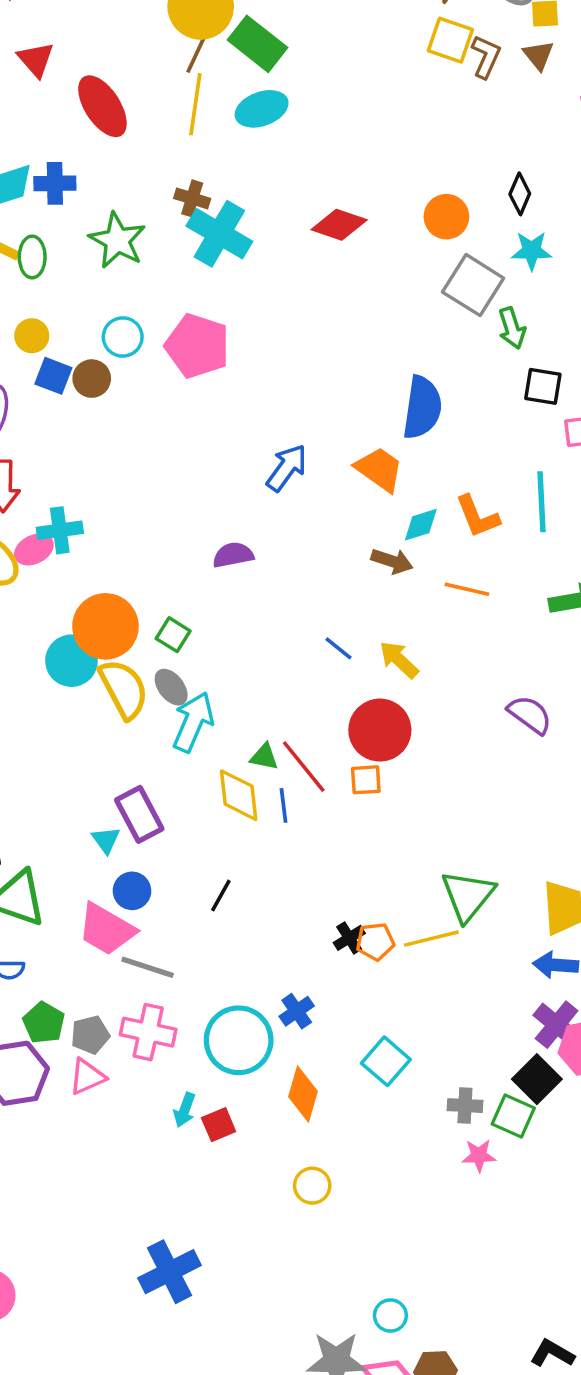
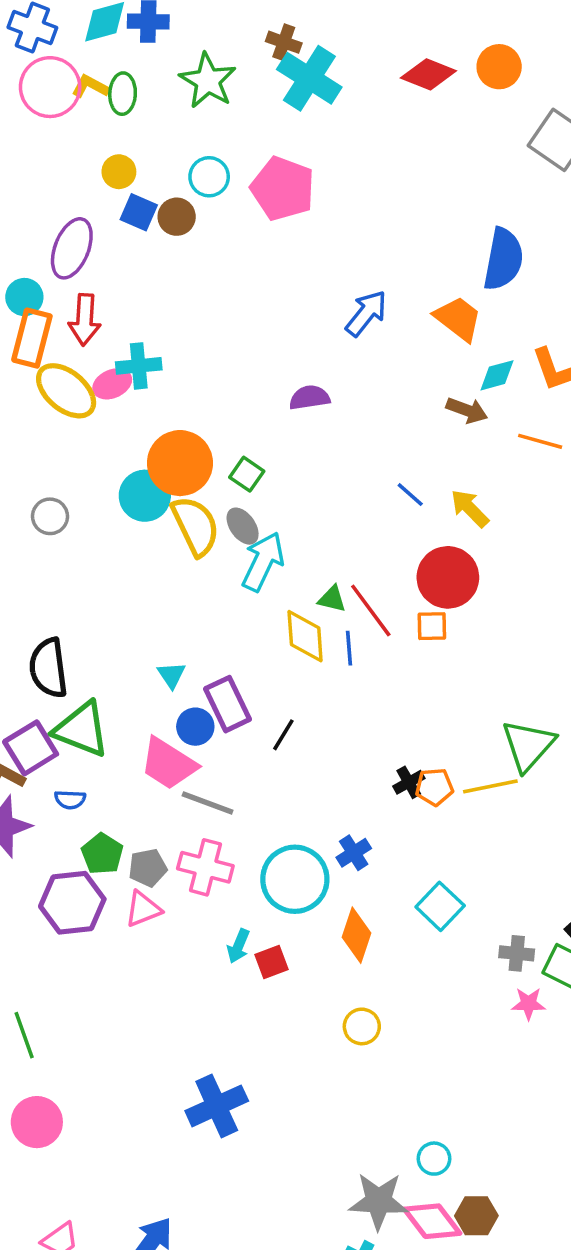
orange circle: (446, 217) -> (499, 67), moved
purple rectangle: (139, 814) -> (228, 704), moved

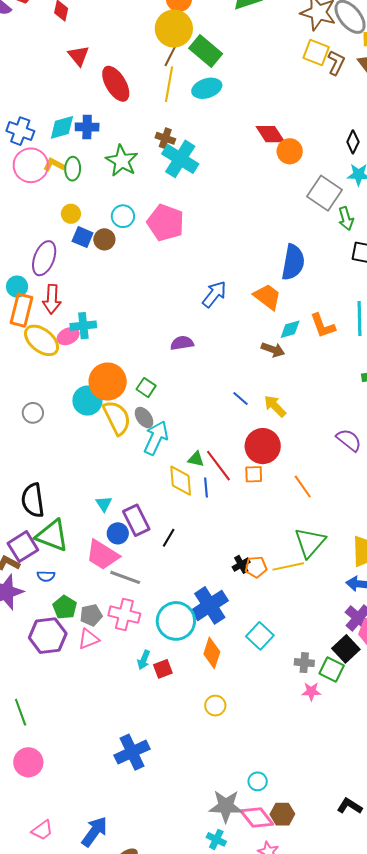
red diamond: (428, 74) -> (270, 134), moved, turned 36
orange line: (540, 441) -> (303, 486), moved, turned 40
blue cross: (354, 853) -> (210, 605), size x1.8

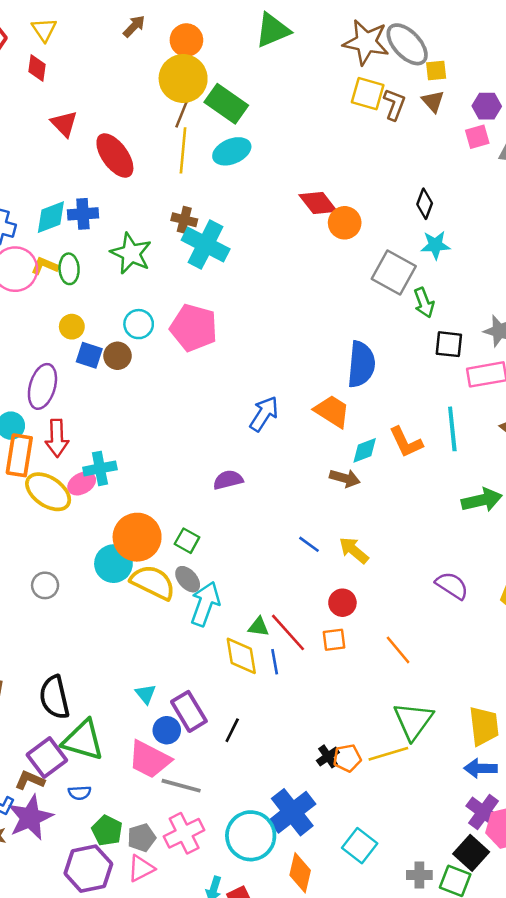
yellow semicircle: (117, 418) -> (153, 582), turned -33
red circle: (263, 446) -> (342, 603), size x0.6
pink cross: (124, 615) -> (184, 833), turned -36

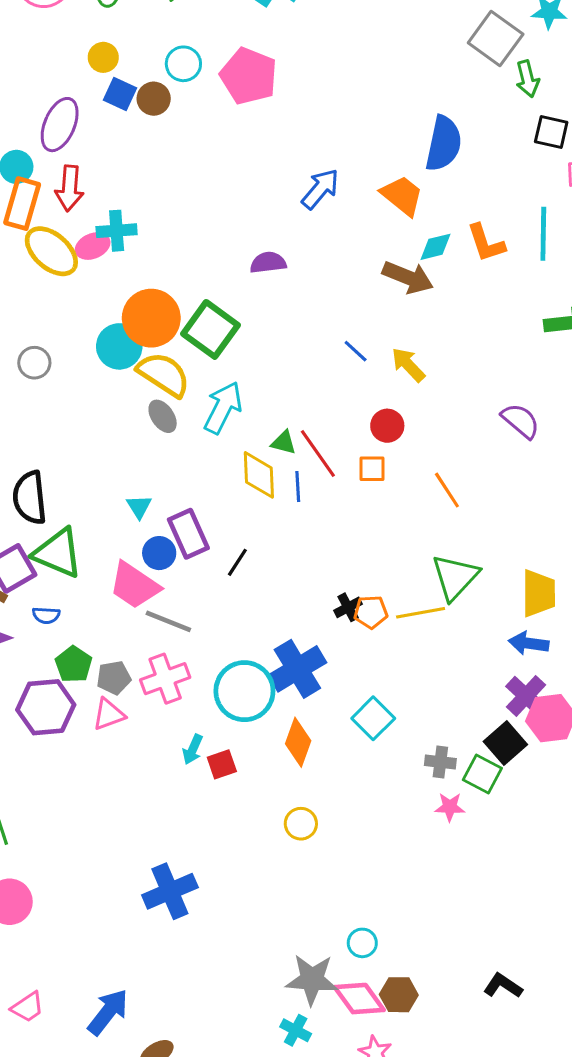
brown arrow: (345, 478) -> (408, 277), size x1.4
green square: (187, 541) -> (210, 329), size x1.8
gray ellipse: (188, 579) -> (163, 416), moved

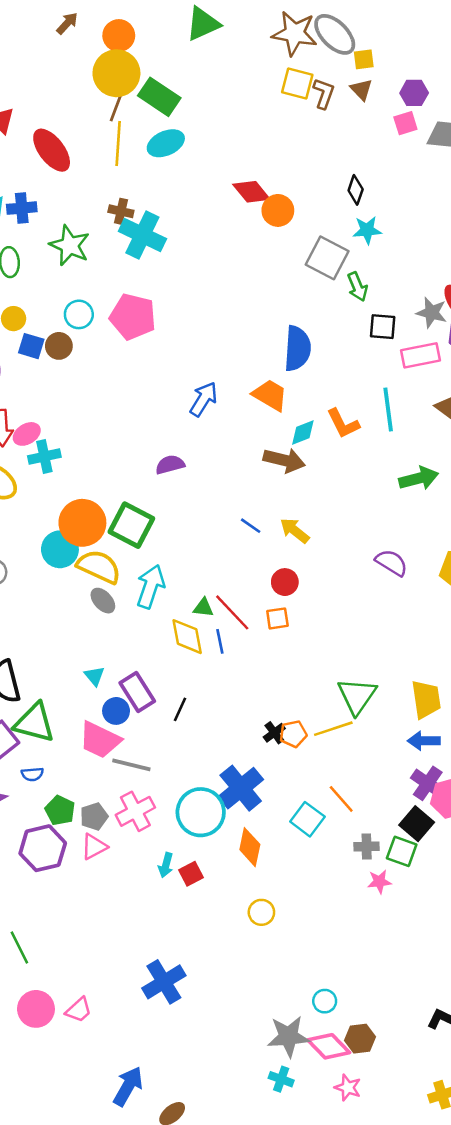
pink ellipse: (93, 246) -> (27, 434), moved
orange line: (447, 490) -> (341, 799), moved
pink trapezoid: (28, 1007) -> (79, 1010), moved

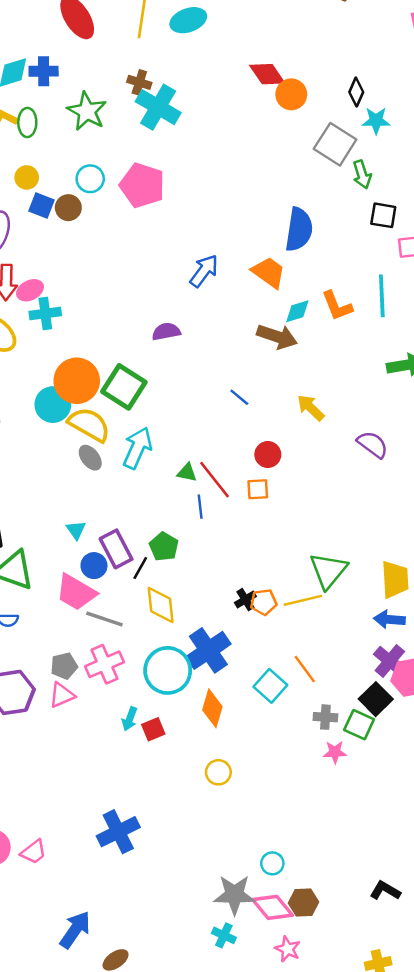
black diamond: (356, 190) -> (356, 92), moved
yellow arrow: (295, 531) -> (311, 408), moved
yellow diamond: (187, 637) -> (161, 605), moved
black line: (180, 709) -> (140, 568), moved
green pentagon: (60, 810) -> (164, 547), moved

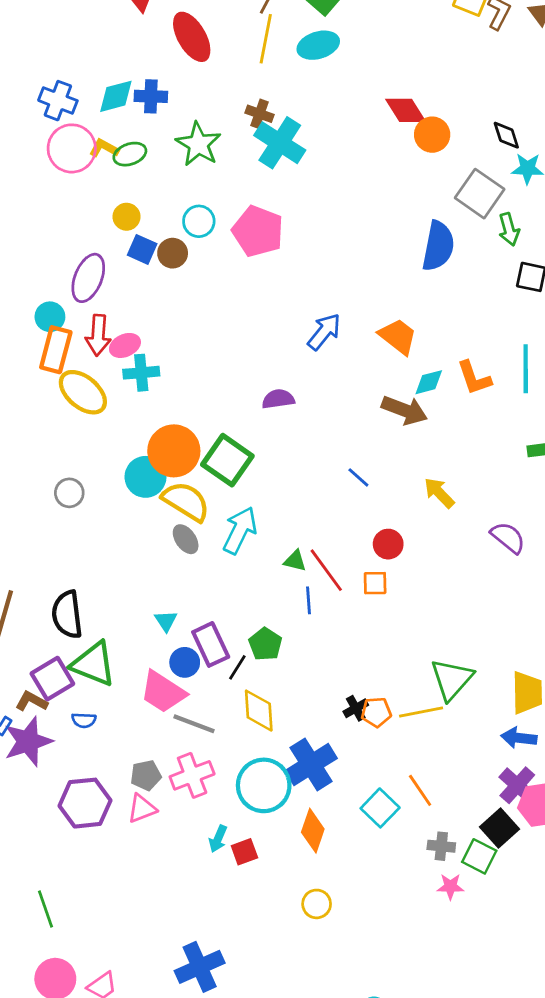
black diamond: (356, 92) -> (506, 135), turned -44
green ellipse: (27, 122) -> (130, 154), turned 68
blue semicircle: (299, 229) -> (438, 246), moved

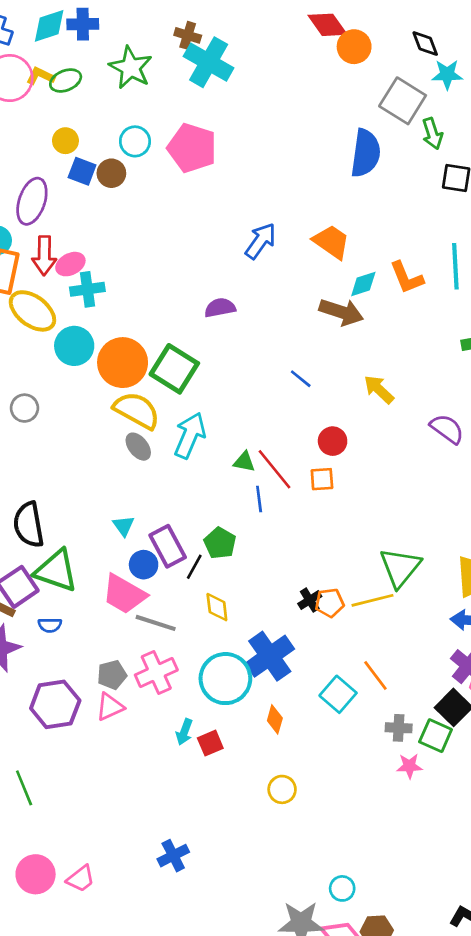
cyan circle: (145, 477) -> (74, 346), moved
yellow diamond: (259, 711) -> (217, 607), size x0.7
orange diamond: (313, 831) -> (275, 719), size x0.7
green line: (46, 909) -> (24, 788), moved
blue cross: (200, 967) -> (173, 856), size x0.7

